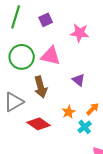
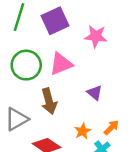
purple square: (46, 20) -> (55, 21), size x1.6
pink triangle: (51, 56) -> (61, 64), turned -35

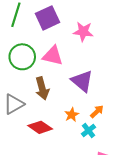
pink triangle: (61, 64) -> (53, 56), turned 35
purple triangle: (95, 93) -> (82, 81), size x1.6

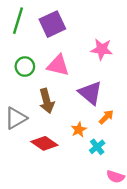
pink star: (83, 32) -> (102, 49), moved
green circle: (22, 57) -> (25, 67), size x0.7
orange arrow: (97, 112) -> (106, 117), moved

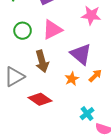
pink triangle: (58, 65) -> (52, 30), turned -40
orange star: (79, 130) -> (72, 79), moved
cyan cross: (97, 147) -> (87, 114), moved

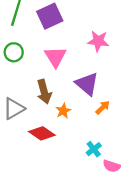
pink triangle: (52, 30) -> (55, 57), turned -35
green circle: (23, 31) -> (14, 52), moved
orange star: (72, 79) -> (63, 111), moved

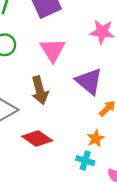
orange star: (63, 111) -> (96, 138), moved
cyan cross: (94, 149) -> (85, 161), moved, turned -35

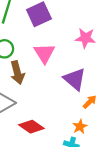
brown arrow: (40, 90) -> (17, 73), moved

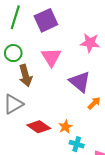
orange star: (80, 127) -> (65, 127), moved

